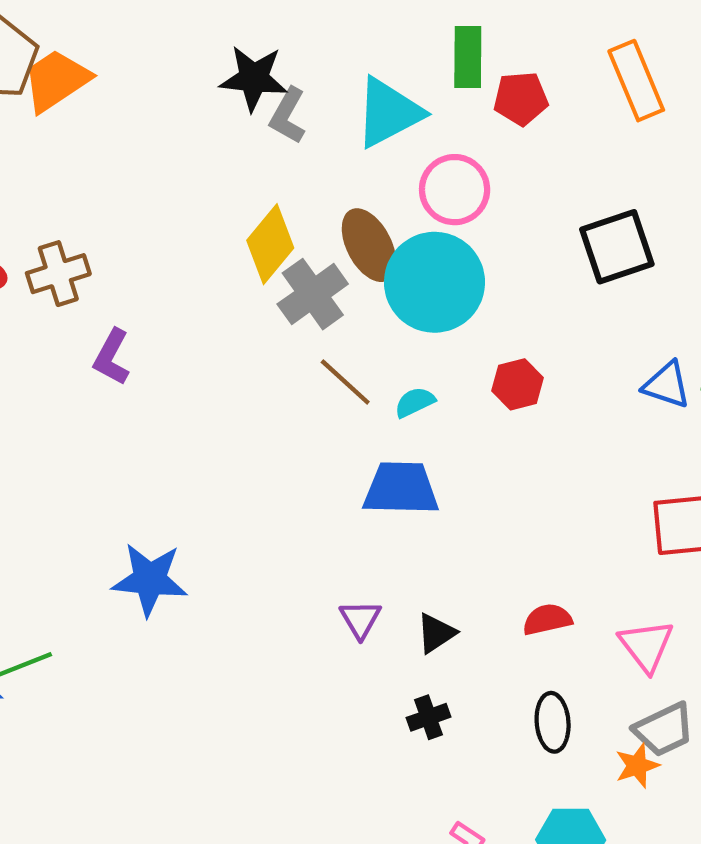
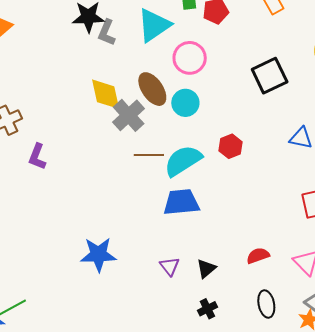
yellow diamond: (270, 244) -> (106, 94), turned -45
cyan circle: (434, 282) -> (185, 103), size x0.6
brown line: (345, 382) -> (149, 155), turned -36
cyan semicircle: (415, 402) -> (183, 161), size x2.0
blue star: (150, 579) -> (98, 254), moved

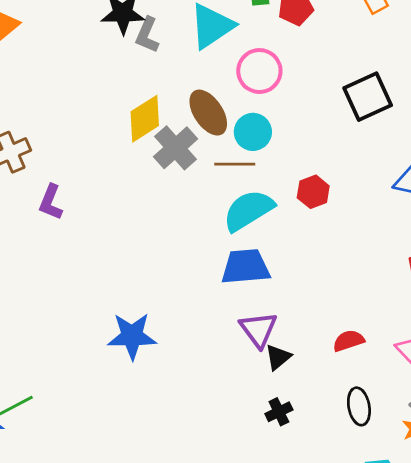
yellow diamond: (106, 94) -> (145, 119), turned 69
brown line: (149, 155) -> (235, 164), moved
purple triangle: (170, 266) -> (258, 329), moved, size x1.4

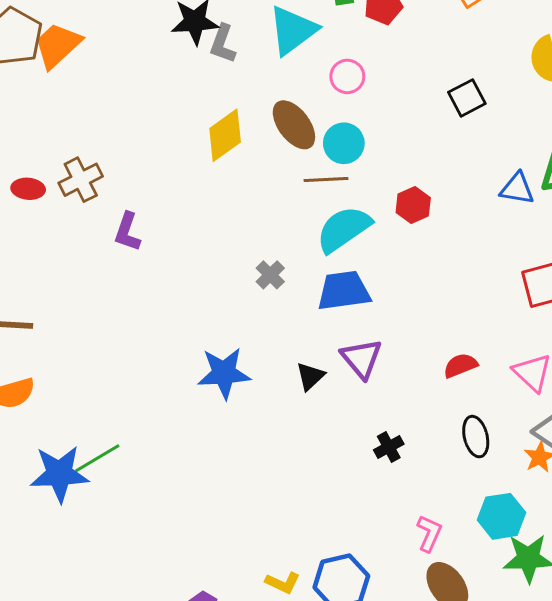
pink circle: (259, 71) -> (347, 76), size x0.7
black square: (368, 97) -> (467, 98), size x0.7
gray cross: (175, 148) -> (270, 275), moved, size x0.6
black triangle: (278, 357) -> (310, 376), moved

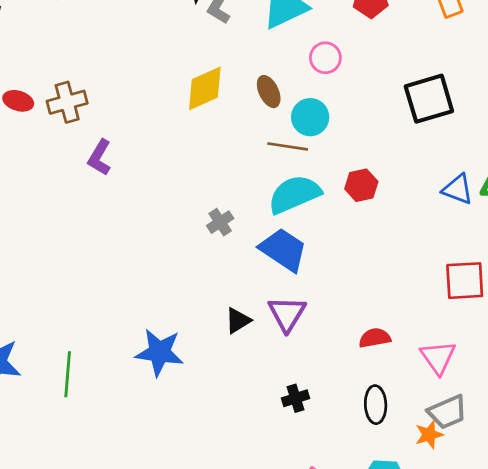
black square: (467, 98) -> (429, 99), size x1.5
brown ellipse: (294, 125) -> (269, 92), size x0.7
blue trapezoid: (344, 291) -> (283, 250), turned 30
blue star: (224, 373) -> (159, 352), moved
green line: (97, 458) -> (68, 374), moved, turned -66

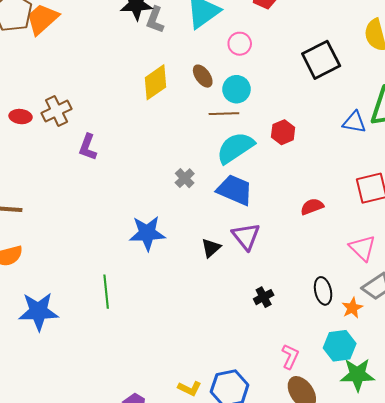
red semicircle: (375, 338) -> (312, 207), moved
blue star: (159, 352) -> (147, 233), moved
green line: (68, 374) -> (106, 292), moved
orange star: (429, 435) -> (352, 308), moved

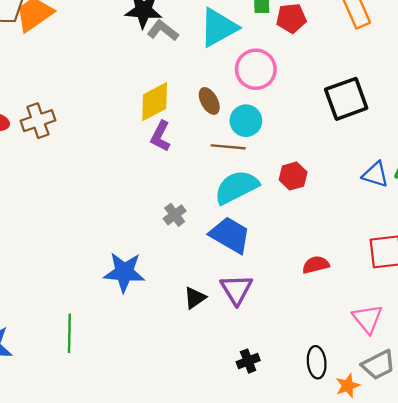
gray L-shape: (155, 20) -> (163, 31), turned 100
pink circle: (240, 44) -> (256, 69), size x1.5
purple L-shape: (88, 147) -> (160, 136), moved

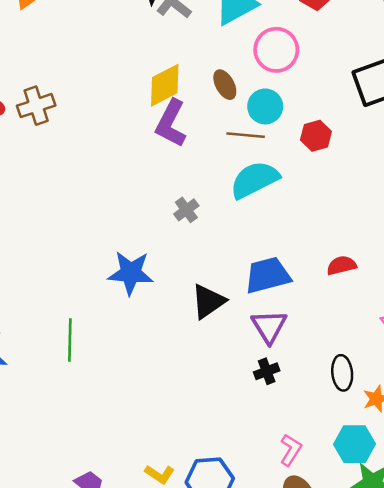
purple L-shape: (160, 136) -> (171, 123), size x1.4
red hexagon: (293, 176) -> (316, 136), moved
blue trapezoid: (230, 235) -> (268, 275), moved, turned -45
purple triangle: (236, 289) -> (269, 326), moved
black triangle: (195, 298) -> (208, 301), size x1.4

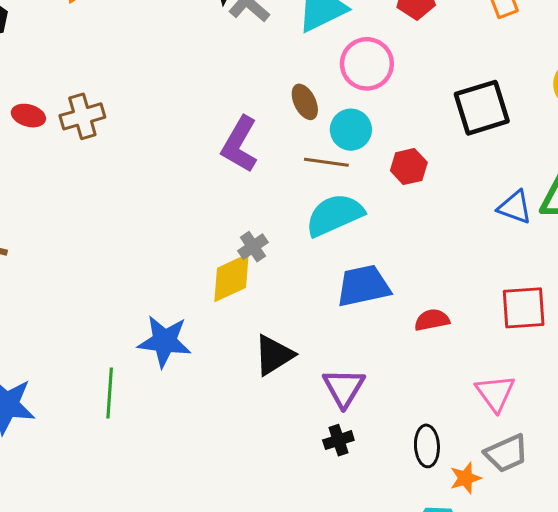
yellow diamond: (165, 85) -> (231, 278), moved
blue star: (131, 273) -> (164, 341), moved
blue trapezoid: (268, 275) -> (363, 286), moved

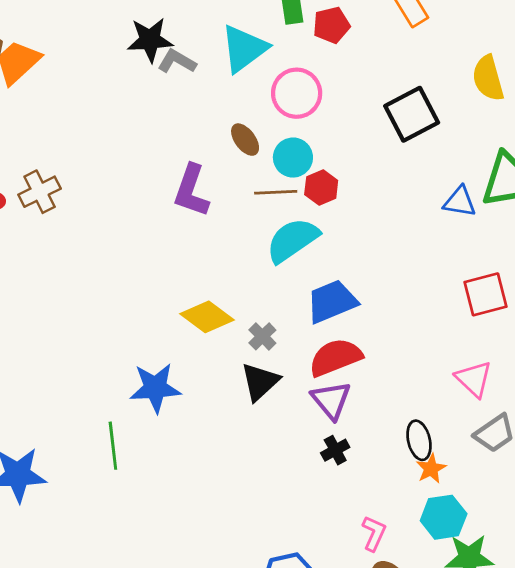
red hexagon: (409, 167) -> (321, 187), moved
gray cross: (253, 247) -> (262, 336), moved
yellow diamond: (231, 278) -> (207, 317), turned 72
red semicircle: (432, 320) -> (335, 357), moved, size x1.6
orange star: (465, 478) -> (431, 469), moved

